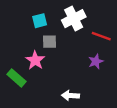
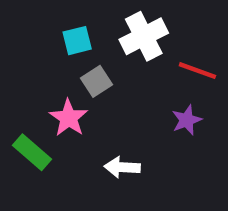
gray square: (50, 42) -> (96, 81), turned -32
white arrow: (70, 96) -> (122, 167), moved

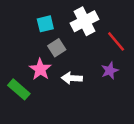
red line: (197, 71) -> (116, 41), turned 30
white arrow: (122, 167) -> (72, 78), moved

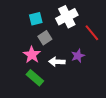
purple star: (110, 71) -> (78, 56), moved
green rectangle: (19, 89) -> (35, 78), moved

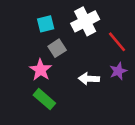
purple star: (78, 56) -> (118, 71), moved
white arrow: (57, 62) -> (89, 79), moved

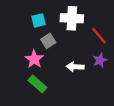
white cross: (85, 21) -> (72, 18), turned 30

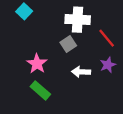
cyan square: (39, 20) -> (24, 11), moved, turned -32
gray square: (48, 41) -> (68, 44), moved

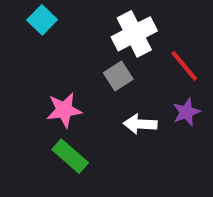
white cross: (78, 20) -> (134, 34), turned -30
pink star: (37, 64) -> (64, 110), turned 30

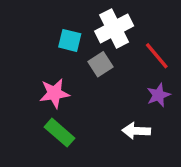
cyan square: (42, 20) -> (70, 40), moved, turned -30
white arrow: (140, 124) -> (136, 131), moved

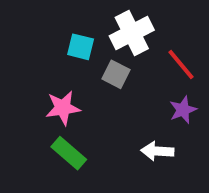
gray square: (100, 64) -> (116, 74), turned -30

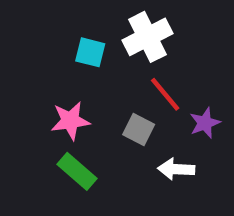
red line: (181, 65) -> (165, 94), moved
gray square: (116, 74) -> (139, 129), moved

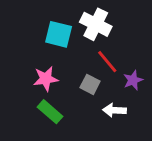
white cross: (148, 37) -> (96, 24), turned -36
cyan square: (90, 52) -> (59, 34), size x1.4

